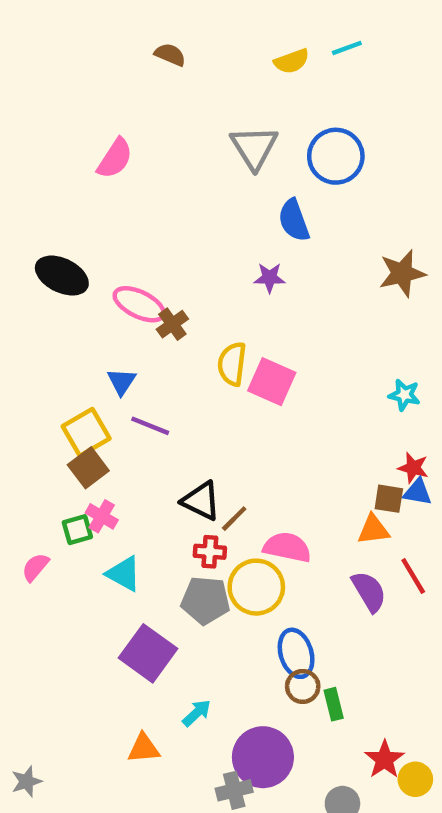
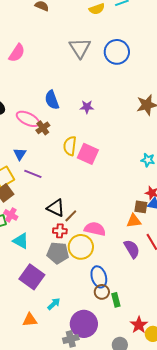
blue semicircle: (294, 220) -> (52, 100), moved

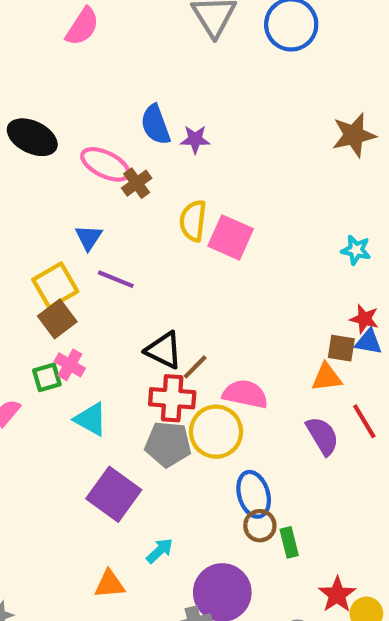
purple star: (87, 107) -> (195, 139), moved
red cross: (60, 231) -> (172, 398), size x1.5

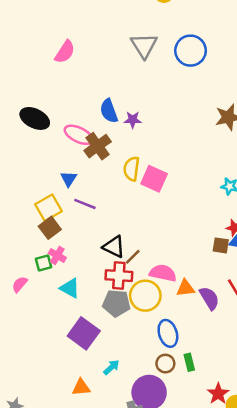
brown cross: (137, 183) -> (98, 146), size x1.5
orange triangle: (327, 377) -> (186, 288), moved
brown circle: (260, 526) -> (165, 364), moved

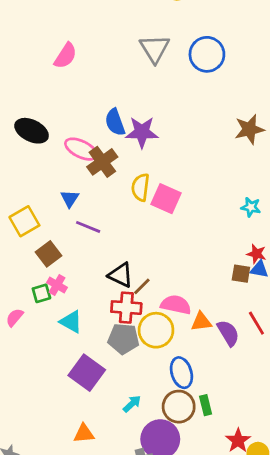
purple star: (133, 120) -> (142, 132), size x1.6
yellow square: (49, 208) -> (24, 221), moved
brown circle: (165, 364) -> (179, 407), size x1.5
cyan arrow: (111, 367) -> (132, 404), moved

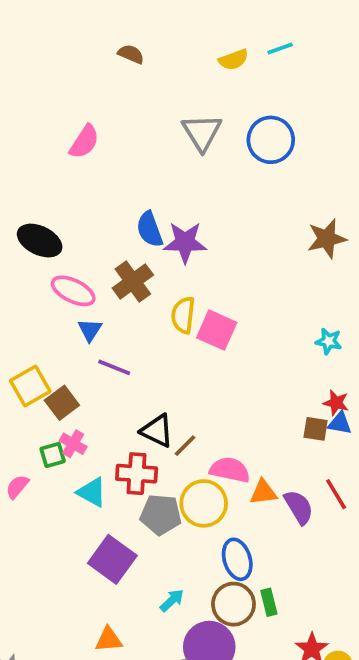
pink ellipse: (81, 149) -> (73, 291), moved
yellow square: (24, 221) -> (30, 386), moved
red cross: (126, 308) -> (137, 474), moved

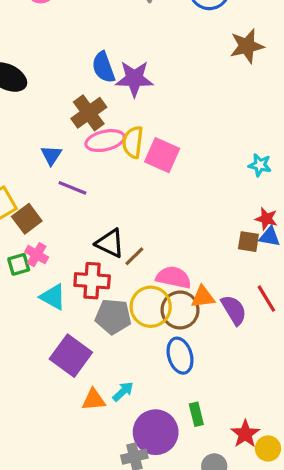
brown star: (327, 239) -> (247, 46), moved
pink ellipse: (73, 291) -> (105, 141), moved, turned -39
green rectangle: (269, 602) -> (196, 414), moved
brown circle: (233, 604) -> (180, 310), moved
orange triangle: (109, 640) -> (94, 400), moved

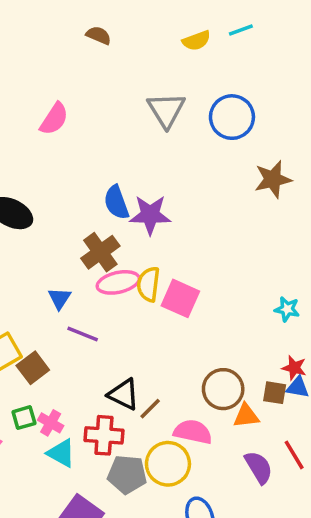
pink cross: (37, 255) -> (51, 423), moved
orange triangle: (203, 297) -> (246, 416), moved
brown circle: (180, 310) -> (223, 389), moved

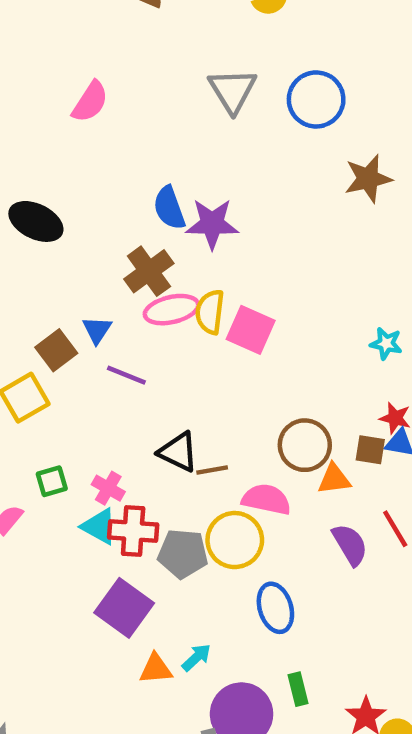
brown square: (33, 368) -> (56, 350), moved
brown line: (150, 409) -> (212, 470), turned 35
pink cross: (51, 423) -> (108, 488), moved
red cross: (104, 435) -> (133, 531), moved

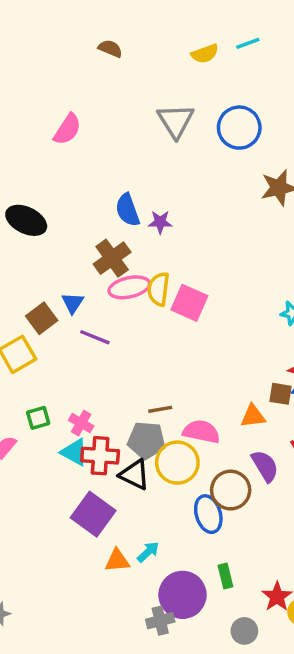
purple star: (212, 224) -> (160, 222), size x0.6
brown circle: (305, 445) -> (231, 490), moved
black triangle: (178, 452) -> (134, 475), moved
gray pentagon: (183, 554) -> (146, 440), moved

